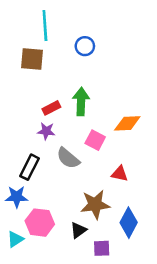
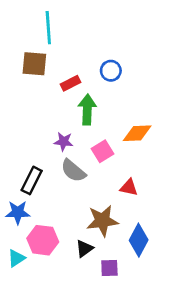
blue circle: (85, 46) -> (111, 71), moved
red rectangle: (51, 108) -> (71, 83), moved
purple star: (46, 131) -> (64, 142), moved
pink square: (95, 140) -> (102, 151), turned 30

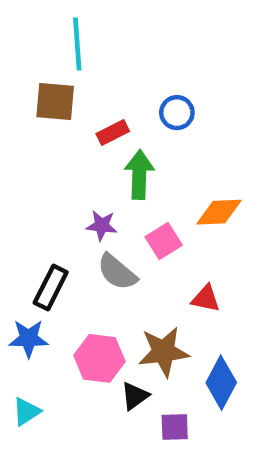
pink hexagon: (43, 240) -> (99, 358), moved

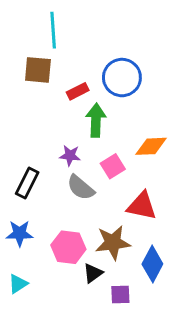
blue circle: (177, 113) -> (122, 78), size x1.6
black rectangle: (51, 287) -> (27, 183), moved
red triangle: (206, 299) -> (142, 206), size x1.5

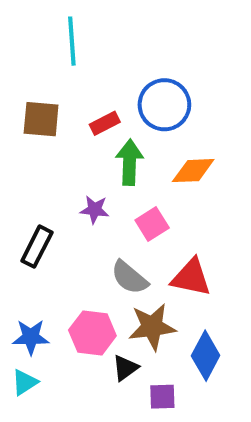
brown square: (38, 70) -> (41, 119), moved
orange diamond: (151, 146) -> (193, 171), moved
gray semicircle: (81, 188) -> (129, 277), moved
blue star: (20, 233) -> (31, 337), moved

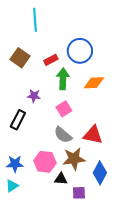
brown square: (41, 119) -> (20, 58), turned 30
purple star: (95, 210) -> (34, 96), moved
pink square: (152, 224) -> (64, 109), moved
black triangle: (125, 368) -> (61, 179), turned 40

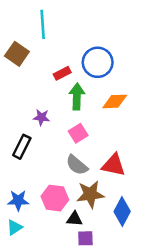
brown square: (20, 58) -> (17, 54), moved
purple square: (79, 193) -> (85, 238), moved

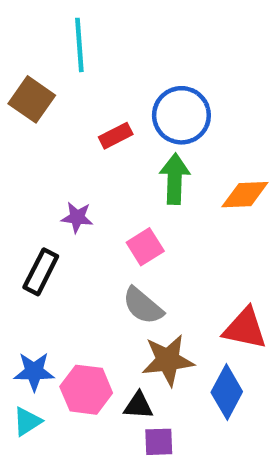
green arrow: (77, 97) -> (175, 179), moved
orange diamond: (115, 101) -> (245, 195), moved
red triangle: (114, 165) -> (245, 328), moved
pink hexagon: (55, 198) -> (86, 390), moved

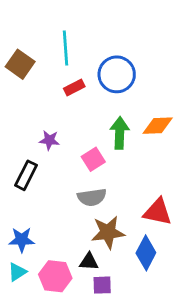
cyan line: (79, 45) -> (65, 48), moved
green arrow: (175, 179) -> (120, 133), moved
gray semicircle: (143, 306) -> (92, 197), turned -48
pink hexagon: (86, 390) -> (55, 276), moved

